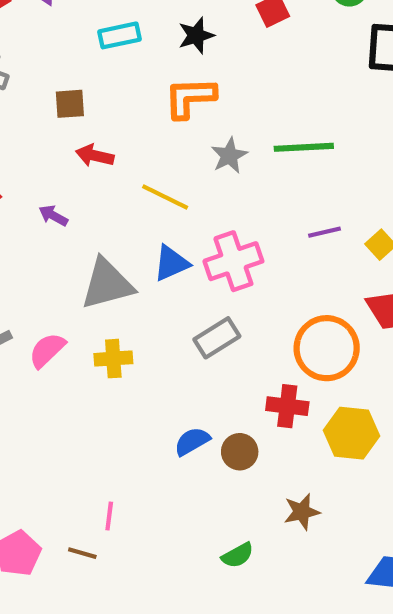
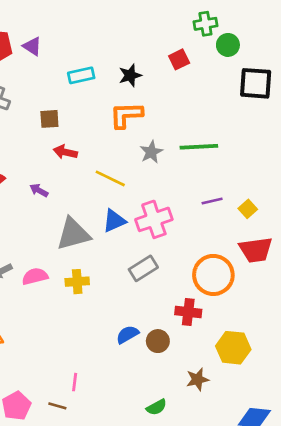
pink semicircle: (47, 350) -> (35, 276), turned 30
yellow hexagon: (351, 433) -> (233, 348), moved

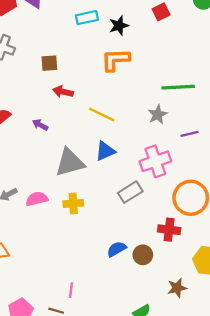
cyan rectangle: (81, 75) -> (87, 18), moved
gray star: (151, 152) -> (158, 115), moved
pink cross: (154, 219) -> (155, 161), moved

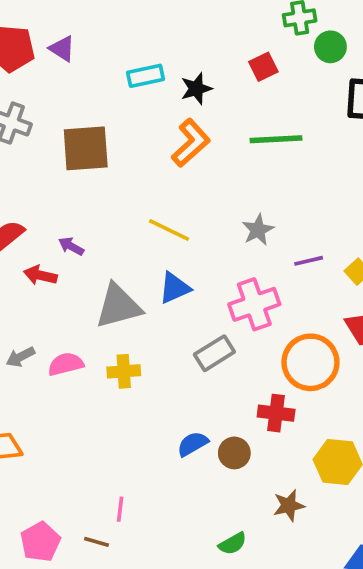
orange L-shape: (115, 60) -> (191, 143), turned 140
brown square: (49, 63) -> (86, 148), size x1.8
green line: (178, 87) -> (276, 139), moved
red arrow: (63, 92) -> (40, 275), moved

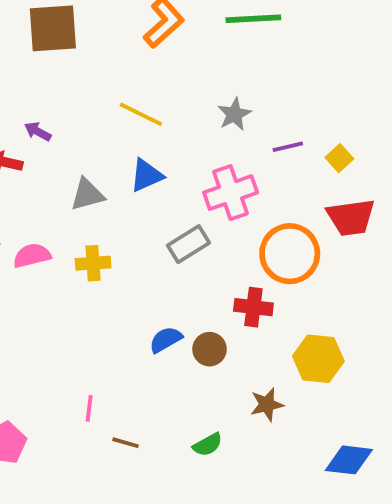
gray triangle: (118, 306) -> (87, 194), size x0.7
brown line: (97, 542) -> (125, 443), moved

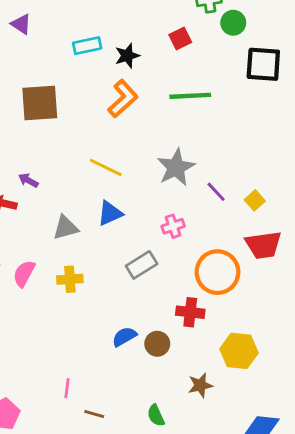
gray star: (234, 114) -> (176, 167), size x1.5
purple line: (288, 147) -> (216, 192), turned 60
pink cross: (231, 193) -> (173, 226), size x0.6
pink semicircle: (32, 256) -> (24, 274), turned -48
green semicircle: (208, 445) -> (156, 415), turned 95

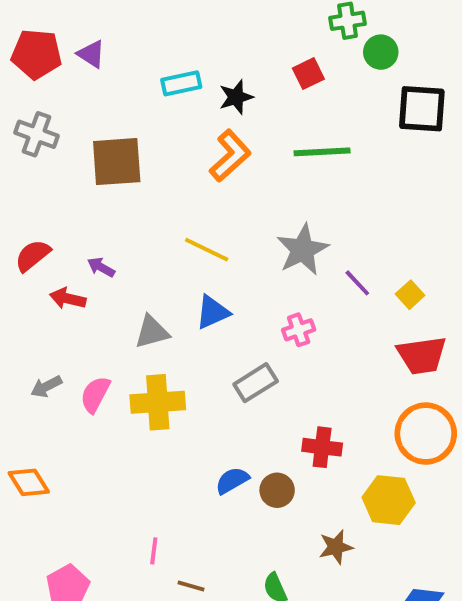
orange circle: (217, 272) -> (426, 434), moved
yellow cross: (70, 279) -> (158, 402), size x1.5

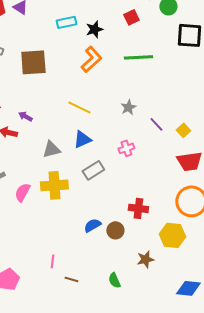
gray star: (303, 250) -> (128, 107), size x0.6
gray rectangle: (256, 383) -> (93, 170), moved
pink semicircle: (95, 394) -> (22, 192), moved

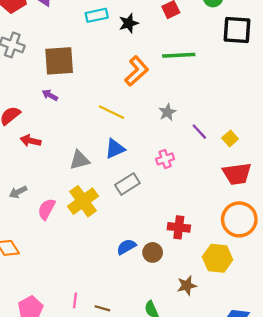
orange L-shape: (91, 59) -> (137, 71), moved
purple arrow: (25, 116) -> (50, 95), moved
yellow cross: (54, 185) -> (83, 201), turned -32
pink line: (52, 261) -> (75, 300), moved

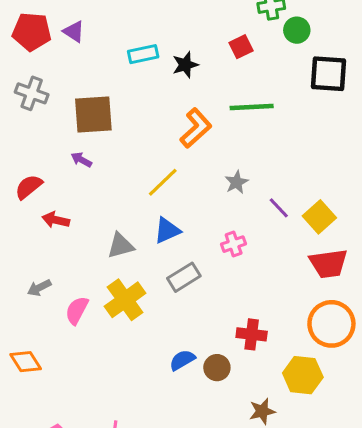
yellow line: (112, 112) -> (163, 182), turned -70
yellow square: (230, 138) -> (319, 217), size x1.5

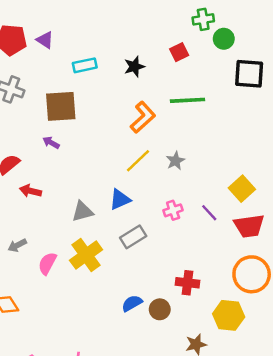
cyan rectangle: (143, 54) -> (85, 65), moved
yellow line: (163, 182) -> (138, 161), moved
purple line: (279, 208) -> (209, 213), moved

